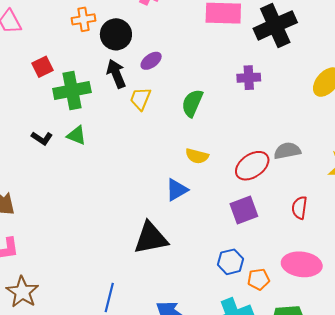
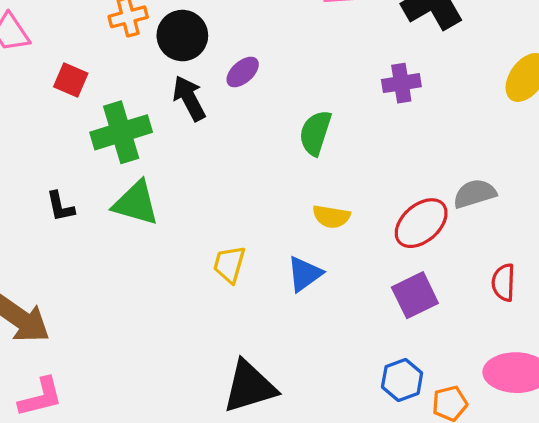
red square: (43, 67) -> (71, 80), moved, turned -35
yellow trapezoid: (140, 99) -> (229, 264), moved
green triangle: (77, 135) -> (136, 203), size x1.5
black L-shape: (42, 138) -> (60, 207), moved, turned 50
black triangle: (151, 238) -> (249, 387), moved

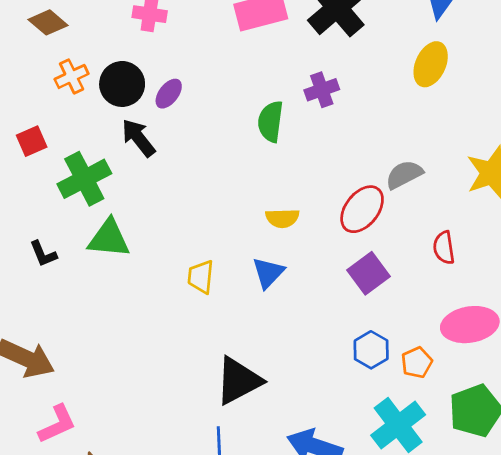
purple ellipse: (243, 72) -> (169, 94), moved
red square: (71, 80) -> (32, 141), turned -36
green semicircle: (315, 133) -> (271, 122), moved

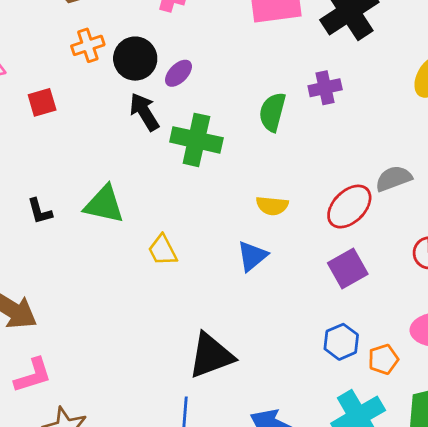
green cross: (84, 179) -> (196, 140), moved, turned 33
yellow trapezoid: (201, 277) -> (162, 250), moved, turned -40

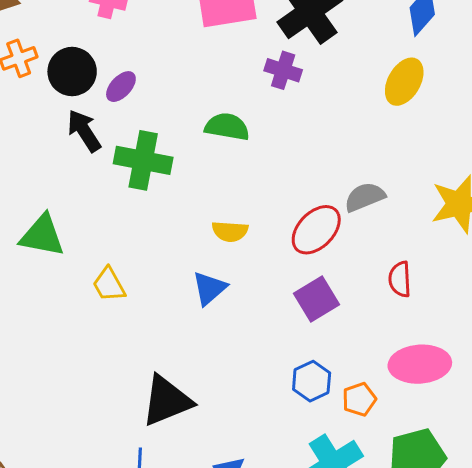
purple cross: (325, 88) -> (283, 70), moved, turned 32
green semicircle: (272, 112) -> (227, 127), turned 87

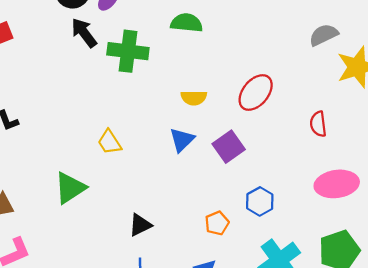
gray semicircle: (365, 197) -> (324, 35), moved
green triangle: (42, 236) -> (70, 188), moved, turned -40
purple square: (317, 299) -> (229, 147), moved
orange pentagon: (359, 399) -> (217, 223), moved
black triangle: (167, 401) -> (140, 225), moved, size x0.6

